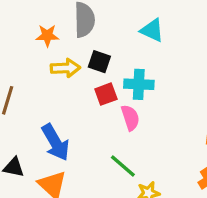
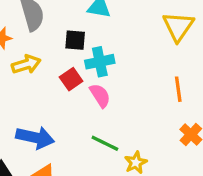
black square: (99, 62) -> (75, 40), moved
blue arrow: (56, 142) -> (35, 137), turned -33

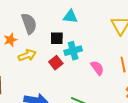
pink semicircle: (100, 95) -> (97, 68), moved

